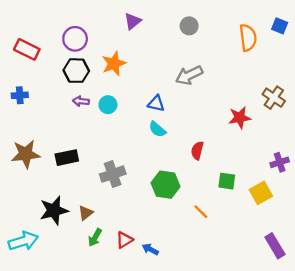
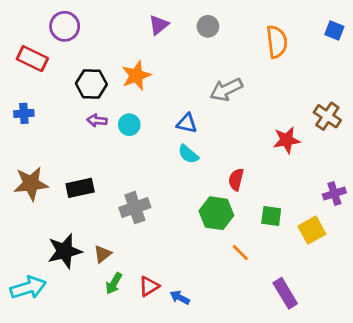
gray circle: (189, 26) -> (208, 26), moved
orange semicircle: (248, 38) -> (277, 42), moved
purple circle: (75, 39) -> (65, 26), moved
green hexagon: (166, 185) -> (216, 213), moved
purple rectangle: (275, 246) -> (285, 293), moved

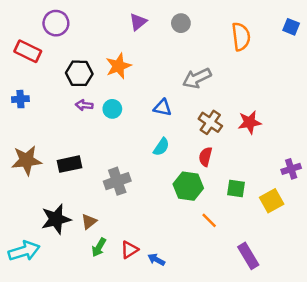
brown cross: (327, 116) -> (210, 122), moved
cyan semicircle: (188, 154) -> (161, 147), moved, turned -96

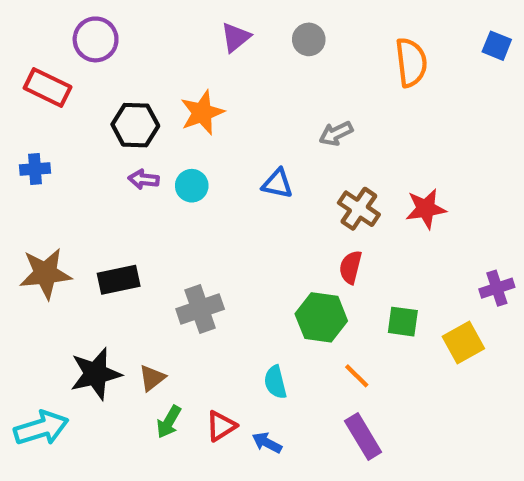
gray arrow: (197, 78) -> (336, 133), size x0.7
cyan semicircle: (161, 147) -> (275, 382), moved, turned 132
purple rectangle: (248, 256) -> (363, 436), moved

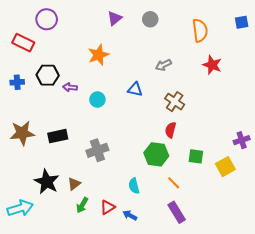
blue square: (497, 46) -> (242, 22), turned -32
black hexagon: (135, 125) -> (48, 75), moved
cyan circle: (192, 186) -> (97, 100), moved
red star: (426, 209) -> (212, 65), moved, turned 30
black star: (96, 374) -> (47, 182), turned -30

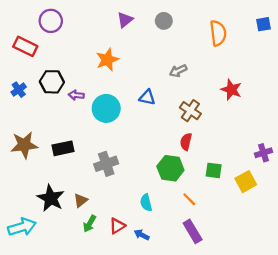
red star: (212, 65) -> (231, 90), moved
blue cross: (17, 82) -> (19, 90), turned -32
cyan circle: (97, 100) -> (106, 108), size x1.6

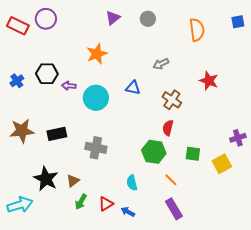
red rectangle: (25, 46) -> (18, 26), moved
gray cross: (106, 164) -> (96, 148), turned 30

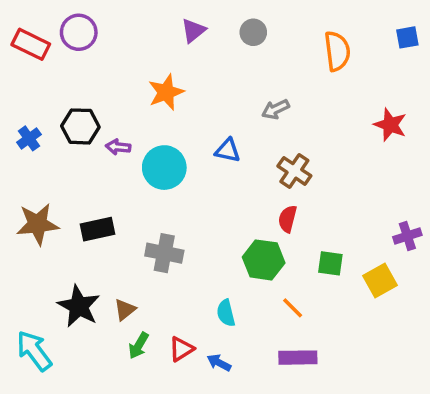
red star: (209, 81) -> (390, 125), moved
cyan arrow: (20, 205) -> (34, 351), turned -110
purple rectangle: (174, 209) -> (298, 358), turned -60

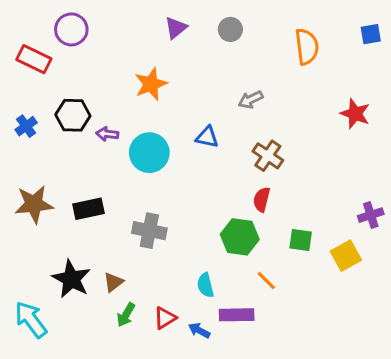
red rectangle: (31, 44) -> (34, 59), moved
purple rectangle: (298, 358) -> (237, 315), moved

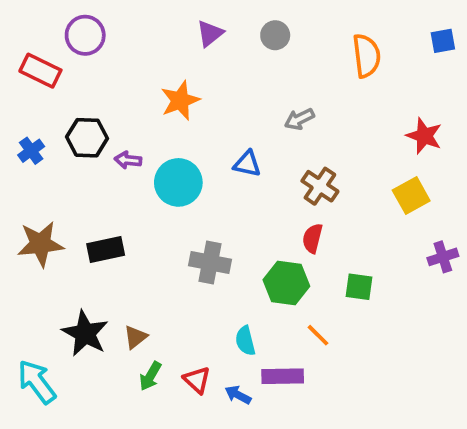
gray cross: (149, 231) -> (210, 263), moved
yellow square: (346, 256) -> (411, 195), moved
red triangle: (165, 318) -> (197, 380), turned -45

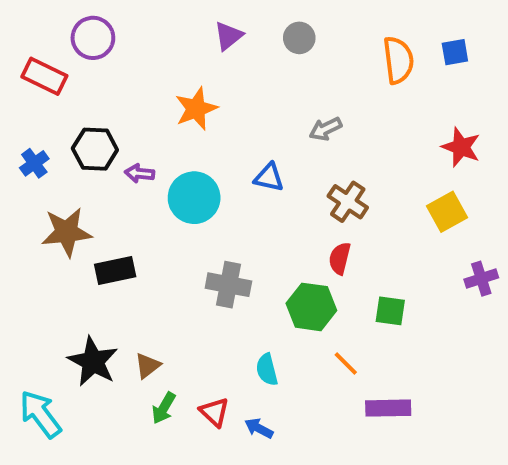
blue square: (443, 41) -> (455, 52), moved
brown star: (40, 244) -> (67, 232), moved
purple rectangle: (283, 376) -> (388, 408), moved

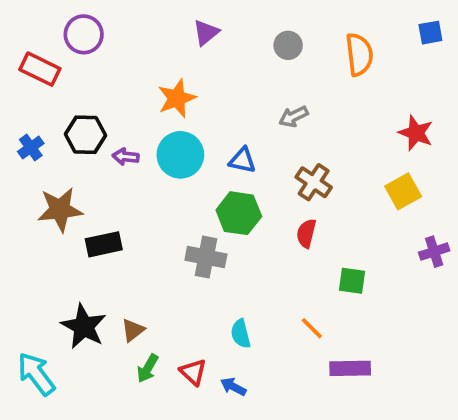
gray circle: (299, 38) -> (288, 45), moved
blue square: (455, 52) -> (430, 33), moved
cyan circle: (194, 198) -> (180, 155), moved
green hexagon: (311, 307) -> (239, 213), moved

